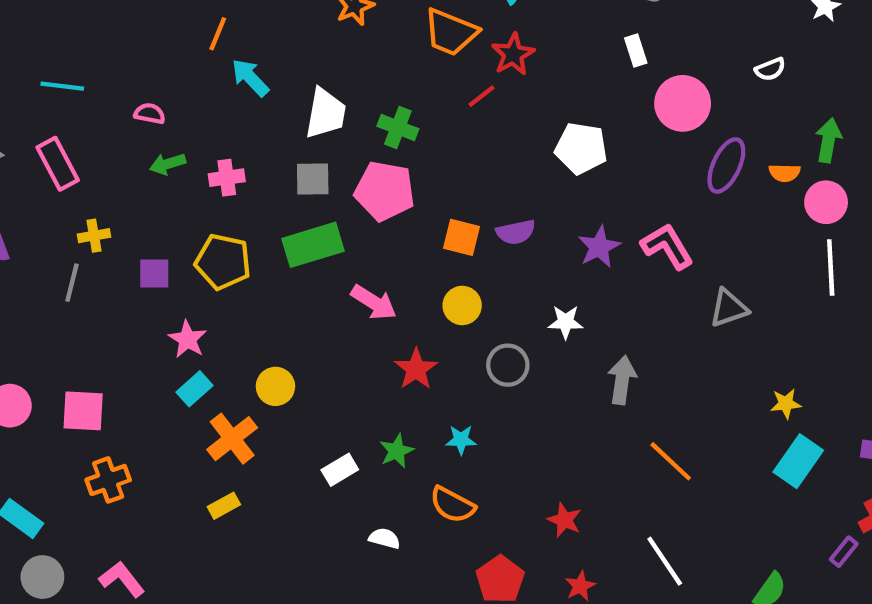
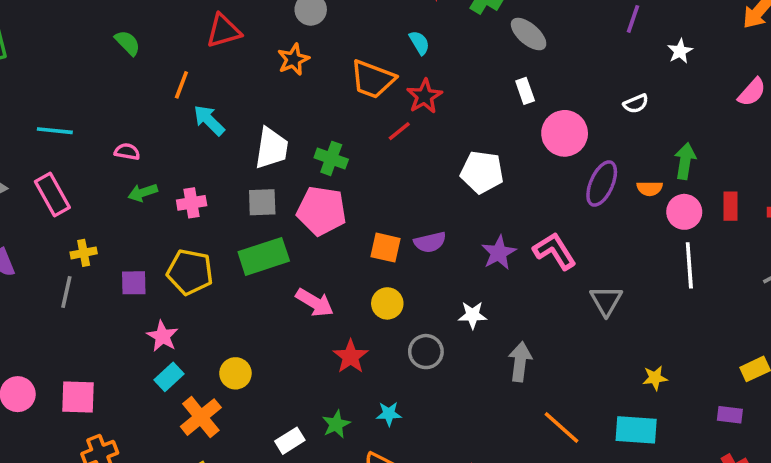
gray triangle: (729, 308) -> (606, 301), turned -40
cyan rectangle: (798, 461) -> (636, 430), moved, turned 60

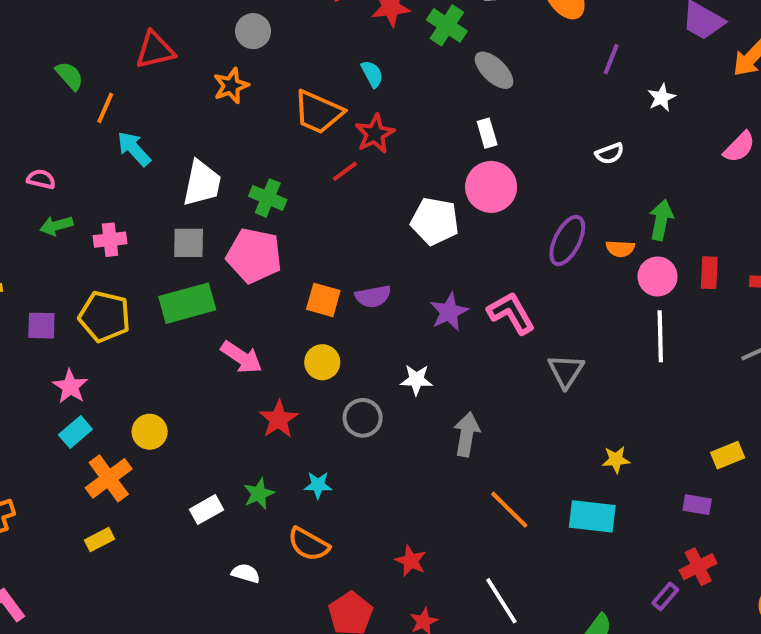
green semicircle: (128, 43) -> (70, 76), moved
pink circle: (565, 133) -> (491, 187), moved

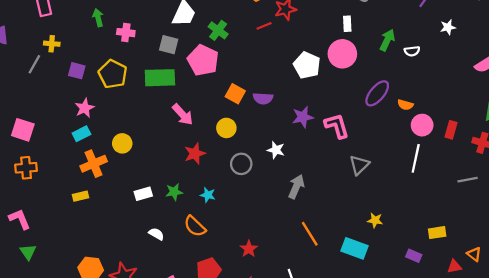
green arrow: (661, 220) -> (387, 40), moved
green arrow: (56, 226) -> (98, 18), turned 78

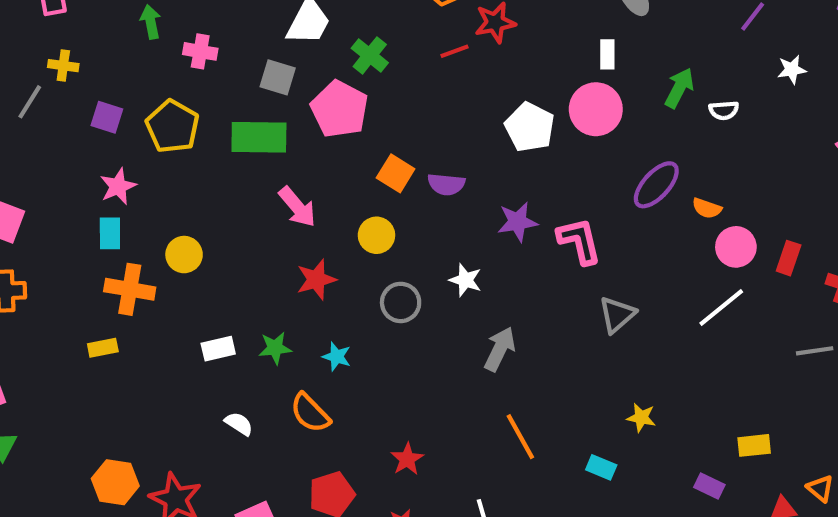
cyan rectangle: (81, 134) -> (110, 233), turned -66
white line: (416, 158) -> (721, 307), turned 36
orange cross: (94, 164) -> (130, 289), turned 30
cyan rectangle: (354, 248) -> (601, 467), size x0.6

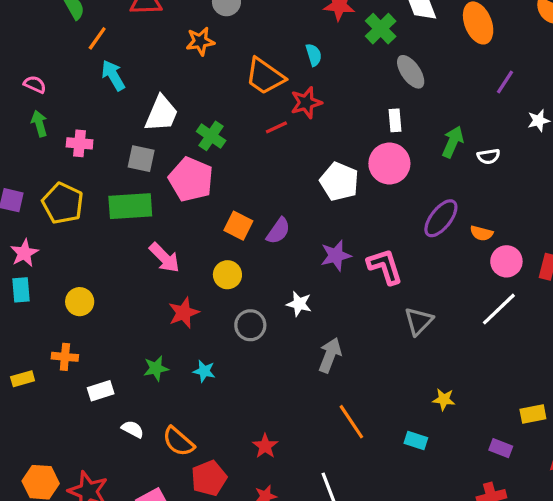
purple semicircle: (446, 184) -> (278, 231), turned -56
orange cross: (130, 289) -> (65, 357), moved, size x0.7
white rectangle: (218, 349) -> (101, 391), moved
orange semicircle: (310, 413) -> (178, 441), moved

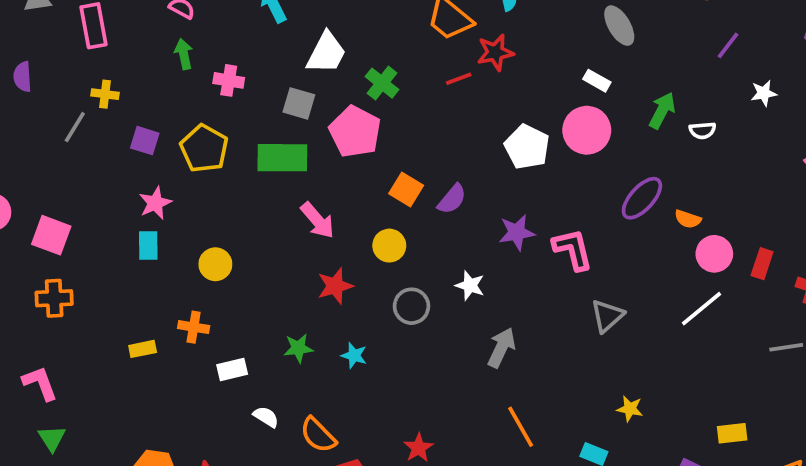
white rectangle: (395, 120) -> (597, 81), turned -60

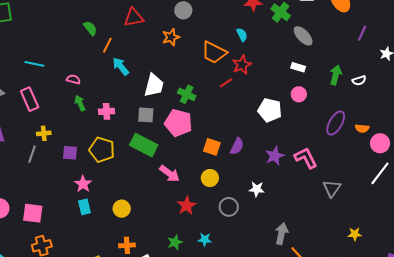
pink circle: (587, 130) -> (299, 94), size x0.6
green rectangle: (282, 158) -> (144, 145), turned 40
orange cross: (194, 327) -> (127, 245), moved
gray arrow: (501, 348) -> (282, 234), moved

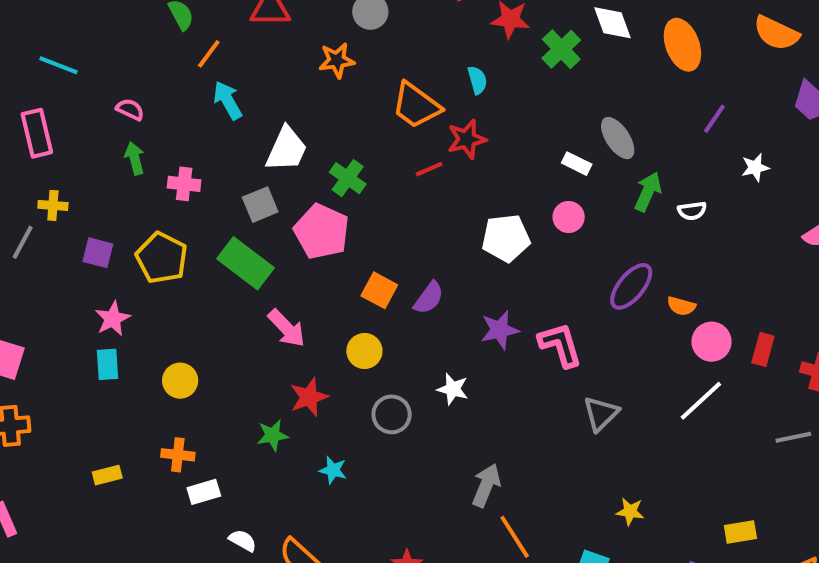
gray ellipse: (303, 36) -> (618, 138), moved
white pentagon: (270, 110) -> (506, 238), turned -30
gray square: (146, 115) -> (260, 205), turned -36
green star: (175, 242) -> (273, 435), moved

